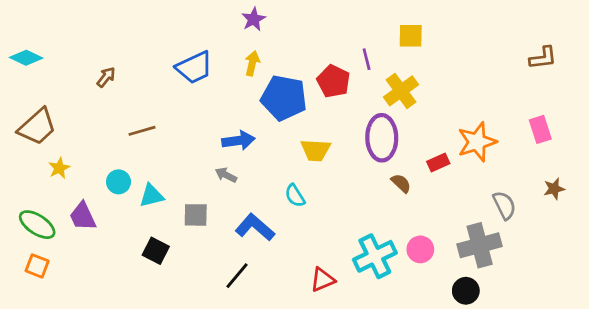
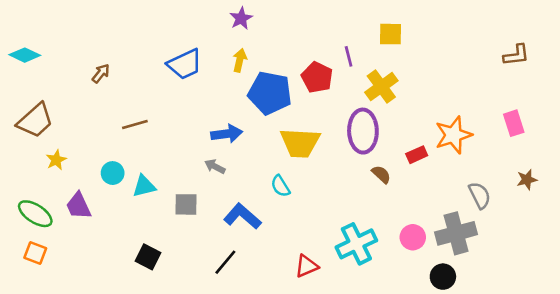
yellow trapezoid: (316, 150) -> (300, 143), size x1.4
pink circle: (420, 249) -> (413, 237), moved
black square: (156, 251) -> (148, 257), moved

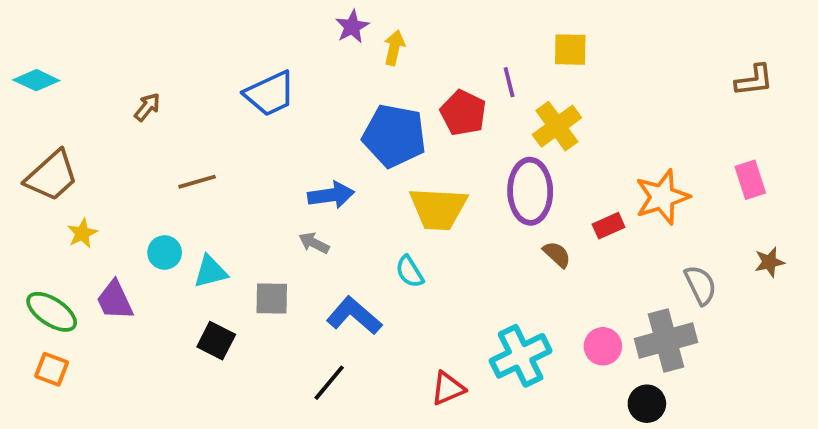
yellow arrow: (240, 60) -> (394, 48), moved
black square: (148, 257) -> (216, 341), moved

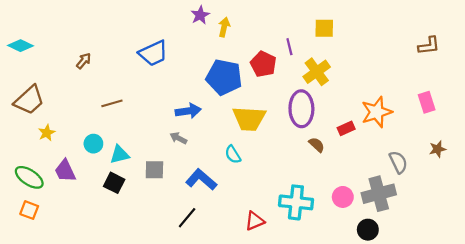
black square: (216, 341) -> (114, 183), moved
cyan cross: (521, 356) -> (296, 202), turned 32

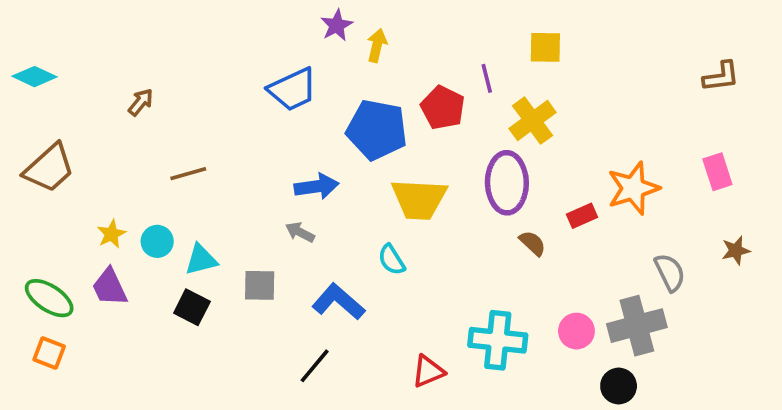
blue trapezoid: (153, 53) -> (293, 89), moved
yellow star: (47, 133) -> (111, 234), moved

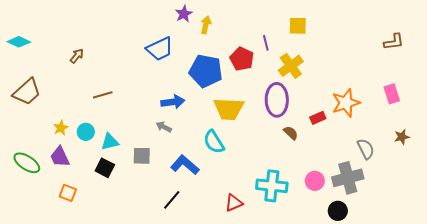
cyan semicircle: (392, 260) -> (214, 142), size x1.4
orange square: (49, 353) -> (68, 193), moved

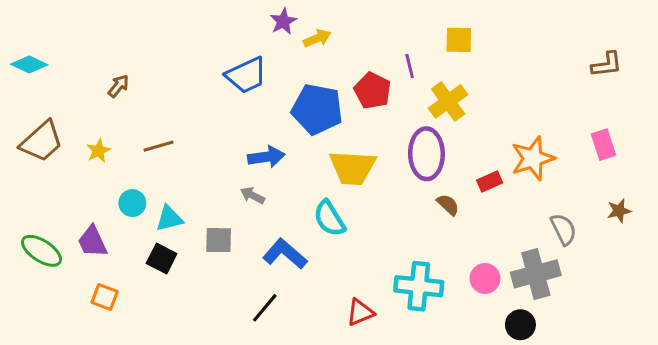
yellow arrow: (206, 25) -> (317, 38), turned 54
yellow star: (61, 128) -> (98, 151), moved

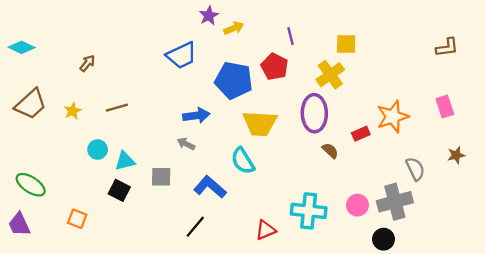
yellow square: (459, 40) -> (346, 44), moved
purple line: (410, 66) -> (290, 36), moved
purple trapezoid: (92, 242) -> (19, 224), moved

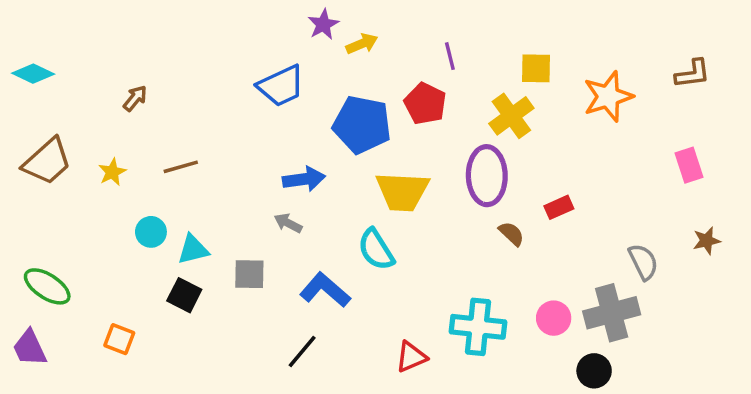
orange star: (393, 117) -> (608, 97), moved

